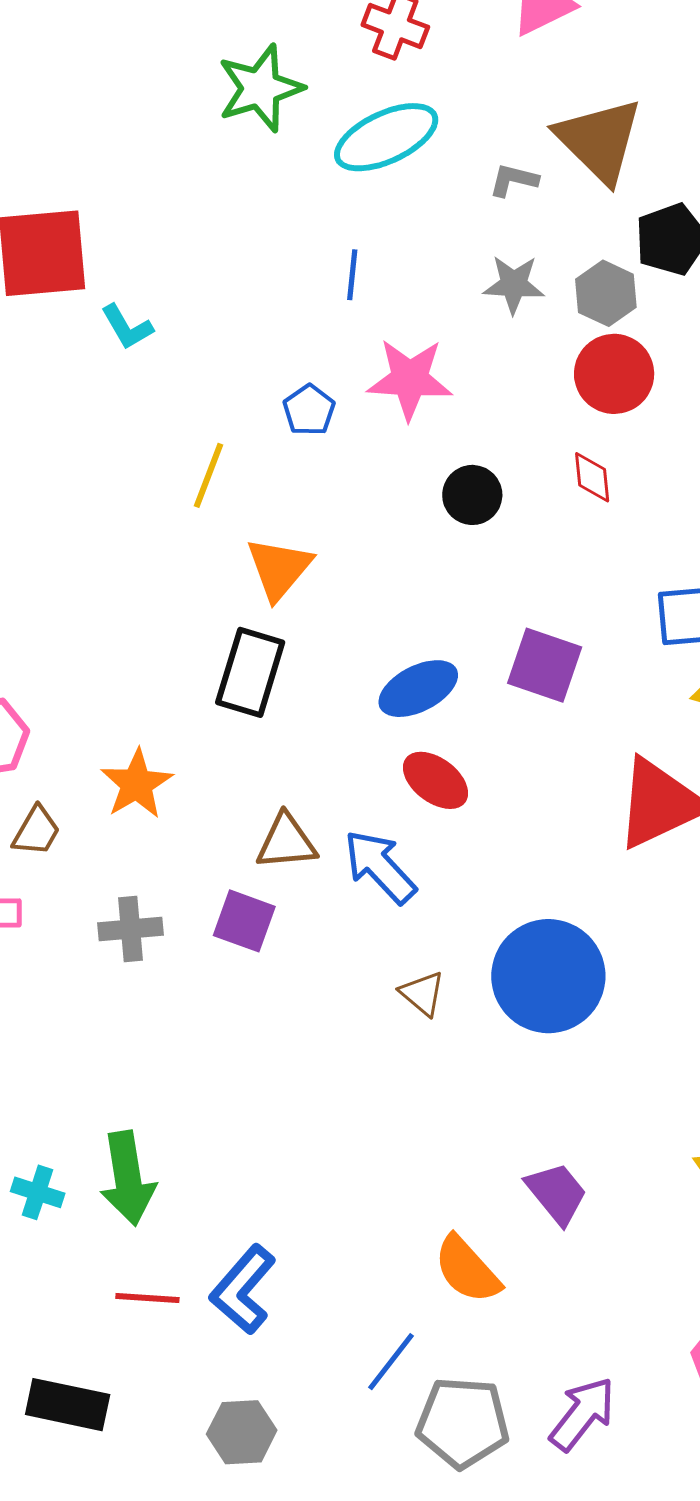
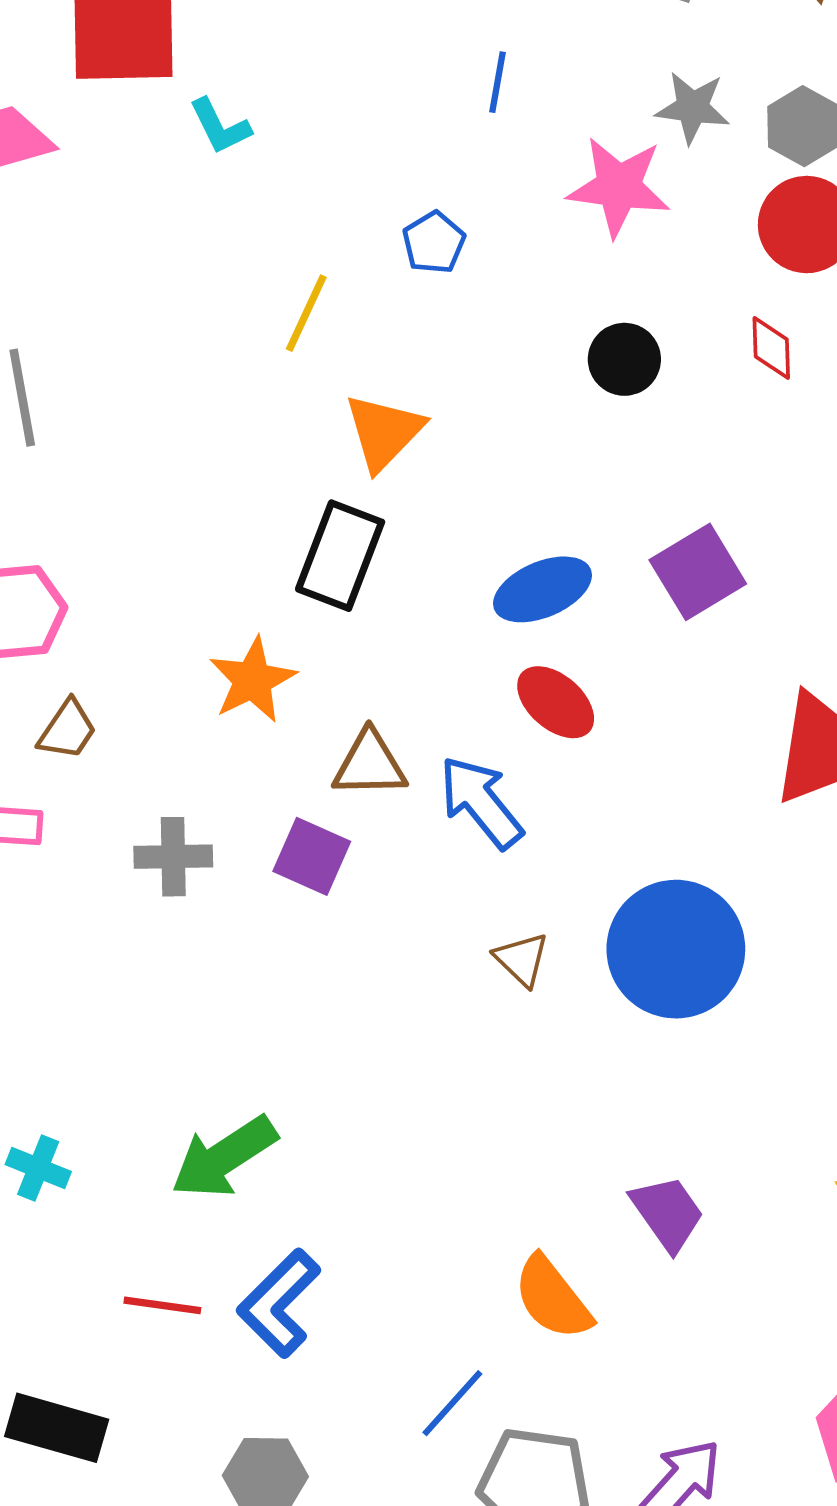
pink star: (410, 379) -> (619, 187), moved
purple square: (545, 665) -> (698, 572), turned 36
orange star: (137, 784) -> (253, 680), moved
green arrow: (128, 1178) -> (224, 1157), moved, turned 62

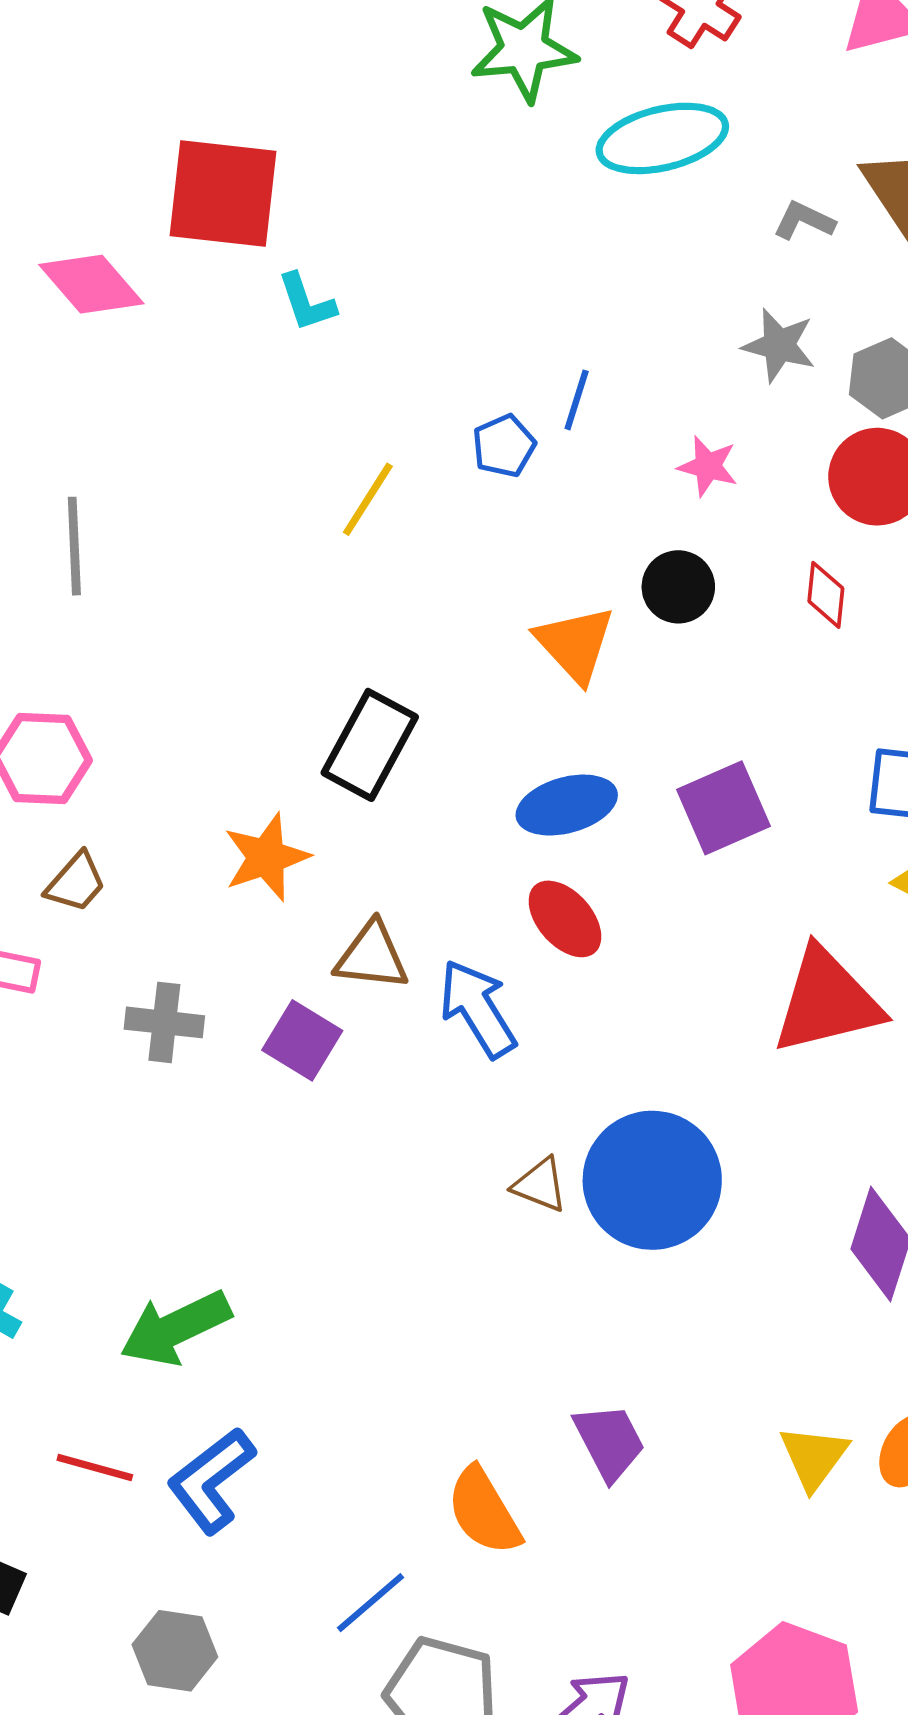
blue line: (498, 82) -> (577, 400), moved
pink star: (619, 187) -> (708, 466), moved, size x0.6
orange triangle: (384, 432) -> (575, 644), moved, turned -34
brown triangle: (522, 959) -> (540, 1185), moved, turned -30

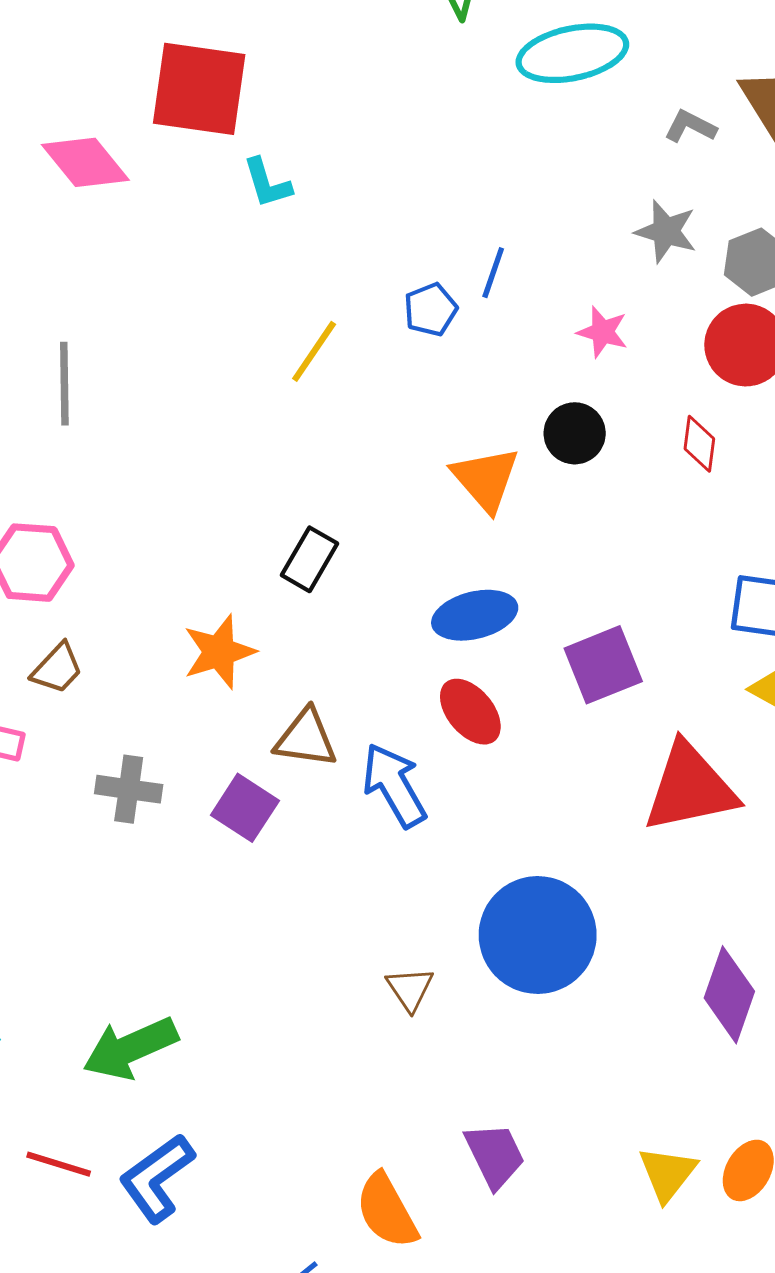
black rectangle: (370, 745) -> (309, 559), size x0.7
purple square: (723, 808) -> (603, 665), moved
brown triangle: (540, 1185) -> (410, 989), moved, turned 33

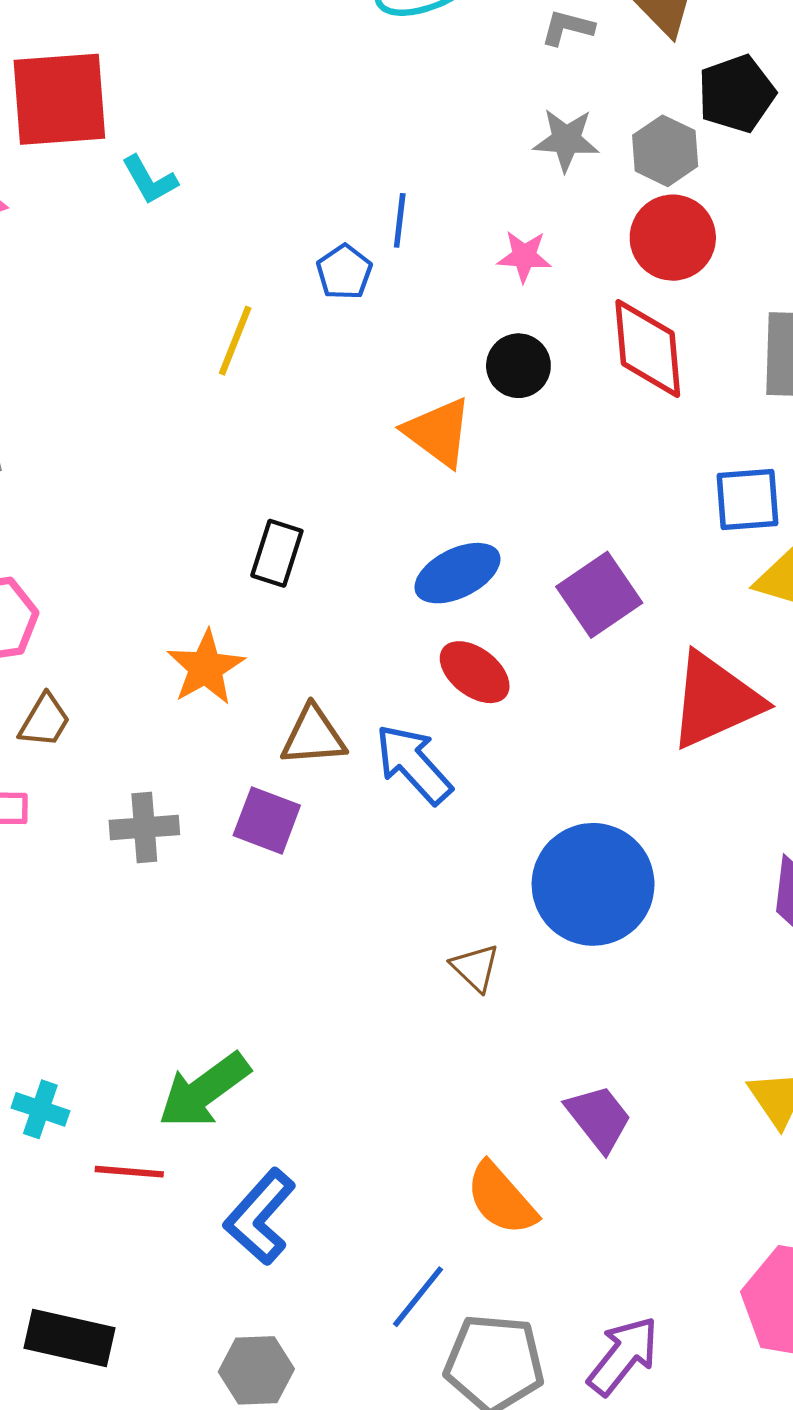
red diamond: (699, 444) -> (648, 348), size x1.8
red line: (59, 1164) -> (129, 1172), moved

